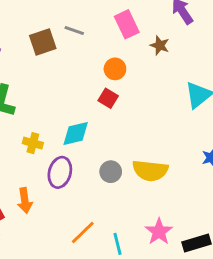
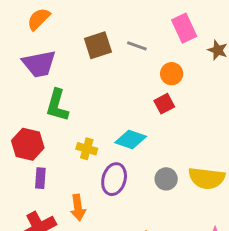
gray line: (74, 31) -> (137, 46), moved
red square: (108, 98) -> (164, 104), turned 30
cyan diamond: (76, 134) -> (131, 139), turned 32

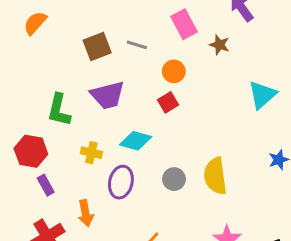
purple trapezoid: (39, 64) -> (107, 95), moved
purple rectangle: (40, 178) -> (46, 185), turned -30
yellow semicircle: (207, 178) -> (215, 176), turned 78

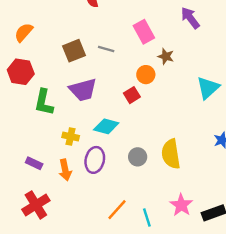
brown star: (219, 45) -> (166, 56), moved
orange circle: (174, 71) -> (146, 75), moved
red hexagon: (31, 151) -> (21, 72), moved
purple rectangle: (46, 185) -> (34, 163), turned -35
orange arrow: (86, 213) -> (65, 170), moved

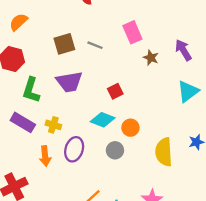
purple arrow: (190, 18) -> (183, 50), moved
orange circle: (146, 75) -> (130, 128), moved
cyan diamond: (106, 126) -> (103, 120), moved
yellow semicircle: (171, 154) -> (164, 152), moved
purple rectangle: (34, 163) -> (23, 122), moved, size x1.5

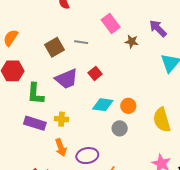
red square: (115, 91) -> (95, 73), moved
purple ellipse: (74, 149) -> (87, 156), moved, turned 75

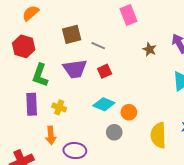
pink rectangle: (111, 24) -> (129, 15), moved
gray line: (81, 42) -> (98, 46), moved
purple rectangle: (35, 123) -> (32, 104), turned 55

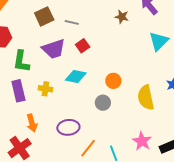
cyan diamond: (104, 104) -> (76, 77), moved
orange arrow: (51, 135) -> (32, 123), moved

